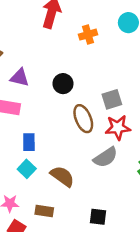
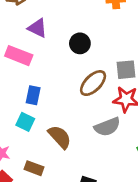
brown ellipse: (83, 119) -> (93, 83), turned 56
cyan square: (27, 169) -> (25, 122), turned -30

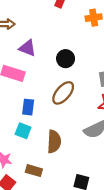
brown ellipse: (93, 83) -> (63, 93), moved
brown semicircle: (60, 137) -> (54, 142), turned 50

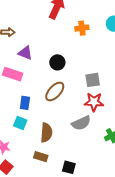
brown rectangle: (34, 171) -> (41, 157), moved

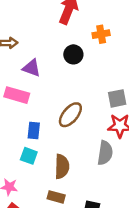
black circle: (57, 62) -> (73, 54), moved
gray semicircle: (81, 123) -> (105, 153), turned -54

